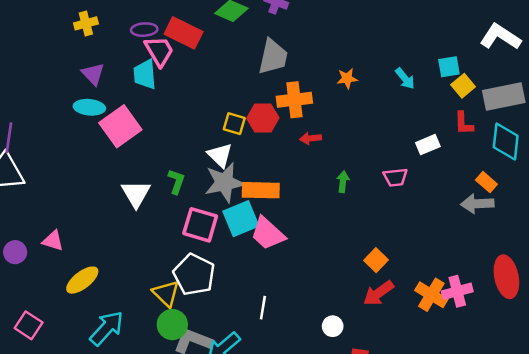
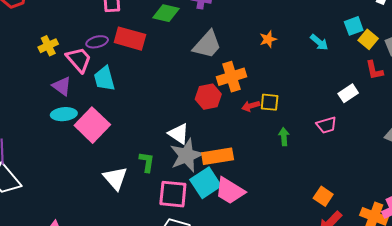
pink trapezoid: (159, 51) -> (79, 60), moved
gray trapezoid: (273, 57) -> (207, 45), turned 40
orange star: (347, 78) -> (268, 39), moved
yellow square: (234, 124) -> (270, 102), moved

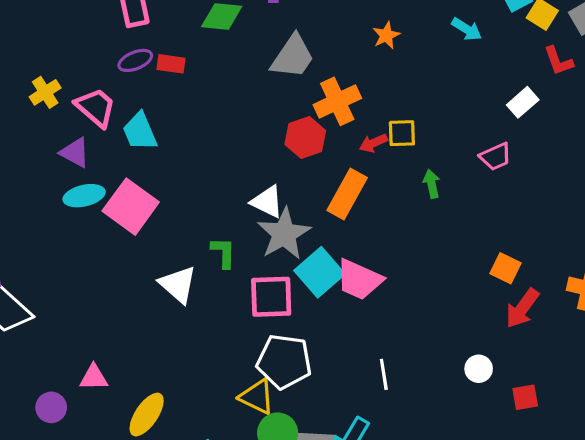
red rectangle: (130, 39) -> (171, 64), size x0.6
purple ellipse: (97, 42) -> (135, 60), moved
orange rectangle: (218, 156) -> (347, 194), moved, turned -44

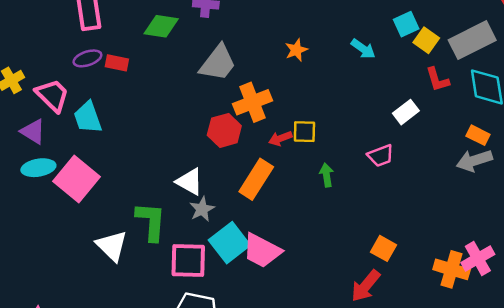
gray star: (284, 234) -> (202, 209), size x0.6
green L-shape: (223, 252) -> (151, 222), size x1.5
red arrow: (522, 308) -> (366, 286), moved

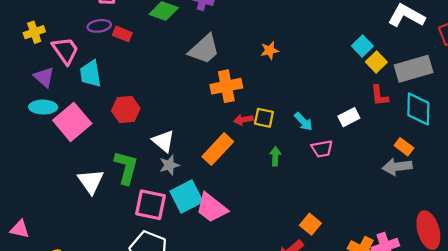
cyan square: (406, 24) -> (362, 46), turned -30
cyan arrow: (363, 49) -> (303, 122), moved
red hexagon: (224, 130) -> (126, 109), moved

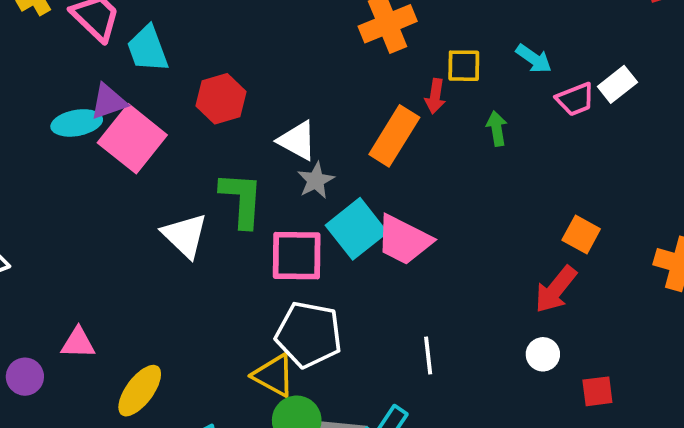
purple triangle: (44, 77) -> (108, 102), moved, turned -50
white rectangle: (349, 117) -> (617, 84), moved
red arrow: (243, 120) -> (435, 96), moved, turned -60

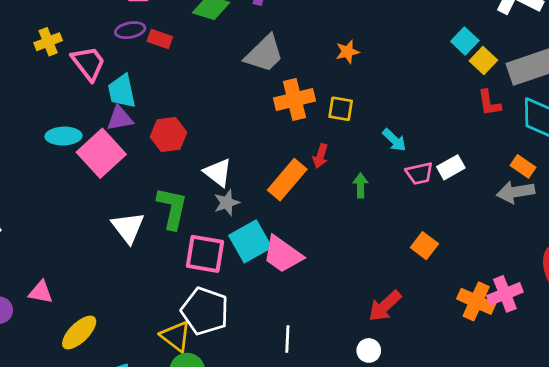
yellow square: (464, 66) -> (341, 109), moved
purple triangle: (108, 102) -> (120, 118), moved
orange square: (581, 234) -> (424, 246), moved

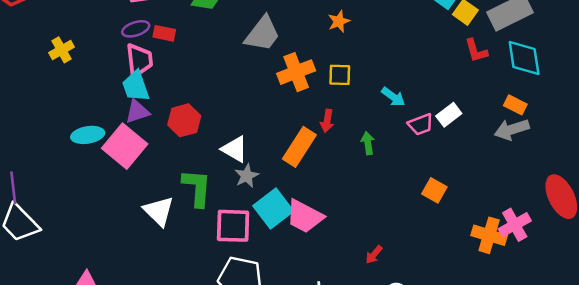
pink trapezoid: (88, 63) -> (139, 60), moved, turned 39
red arrow: (385, 306) -> (374, 255), moved, size x0.6

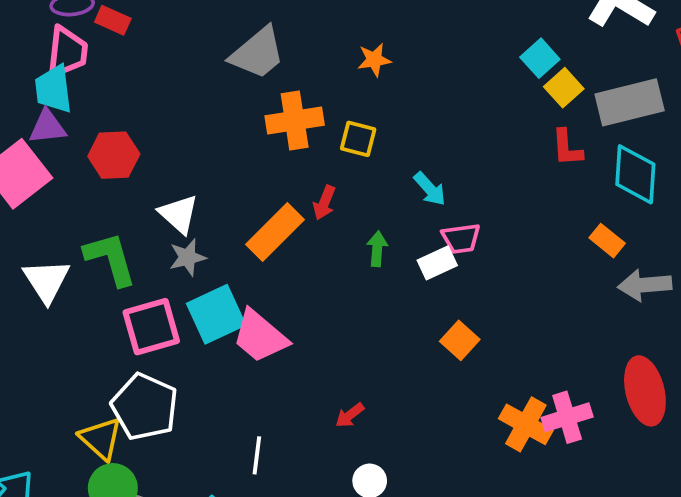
white rectangle: (449, 115) -> (437, 263), moved
gray arrow: (512, 129) -> (645, 285), moved
green L-shape: (197, 188) -> (110, 259), turned -33
pink square: (233, 226) -> (151, 327), turned -30

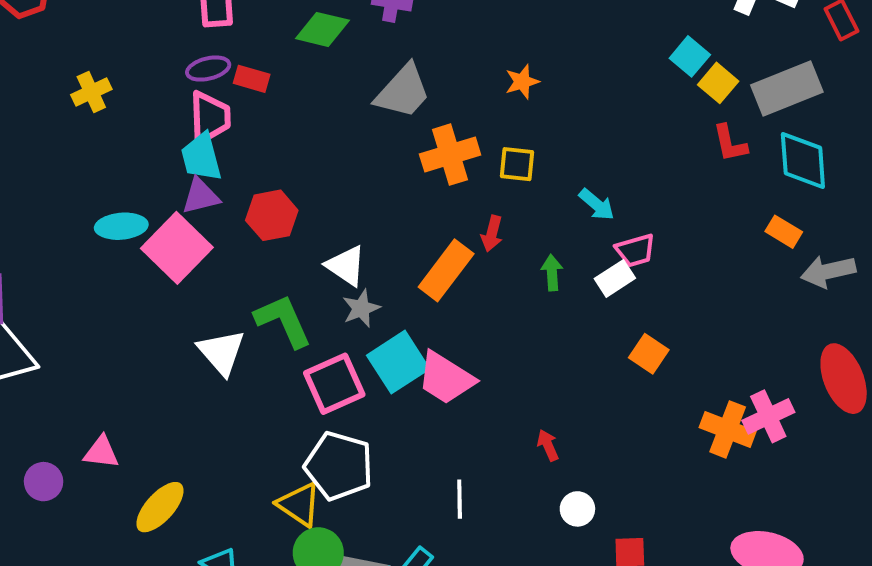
red arrow: (350, 415) -> (548, 445), turned 112

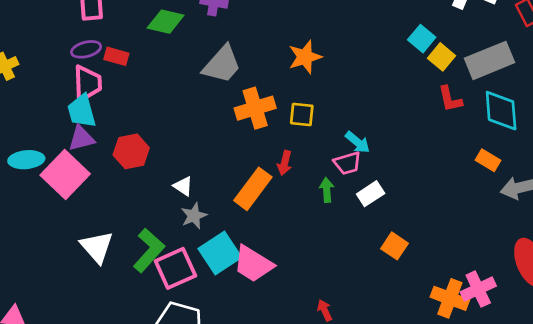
orange star: (522, 82) -> (305, 57), size x1.4
pink trapezoid: (635, 250) -> (347, 163), moved
white triangle: (346, 266) -> (183, 186), size x0.7
green L-shape: (283, 321) -> (149, 250), moved, turned 66

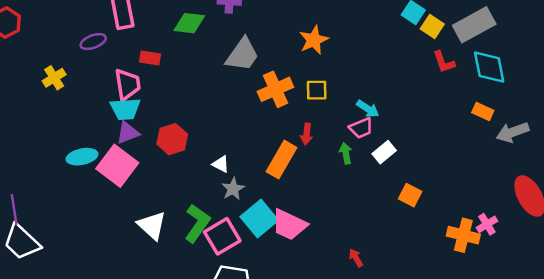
purple ellipse: (86, 49) -> (93, 42), moved
cyan trapezoid: (82, 111) -> (125, 109), turned -72
pink cross: (478, 289) -> (487, 224), size x0.7

